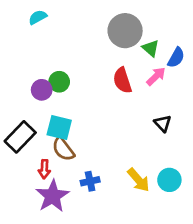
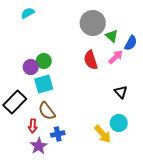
cyan square: (59, 127) -> (44, 84), moved, turned -30
cyan circle: (169, 180) -> (119, 123), moved
blue cross: (90, 181) -> (58, 134), moved
purple star: (52, 196) -> (39, 146), size x0.7

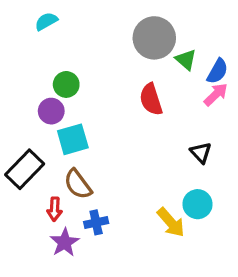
pink arrow: (116, 57) -> (216, 94), moved
green circle: (44, 61) -> (66, 84), moved

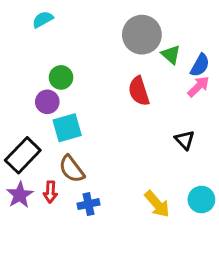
cyan circle: (198, 204) -> (201, 199), moved
purple star: (65, 242) -> (20, 195), moved

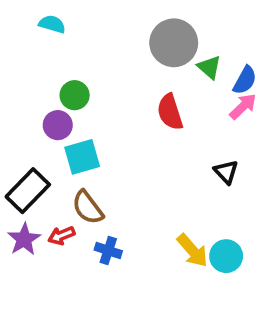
cyan semicircle: (43, 19) -> (52, 24), turned 45
red arrow: (50, 192) -> (61, 236), turned 65
cyan circle: (201, 199) -> (226, 256), moved
blue cross: (88, 204) -> (108, 250), turned 30

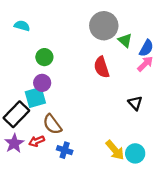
cyan semicircle: (52, 24) -> (22, 26), moved
purple circle: (58, 125) -> (42, 83), moved
cyan square: (82, 157) -> (35, 97), moved

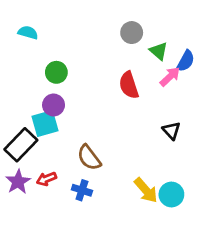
gray circle: (104, 26) -> (132, 33), size x0.6
pink arrow: (145, 64) -> (170, 77), moved
brown semicircle: (52, 124) -> (89, 158), moved

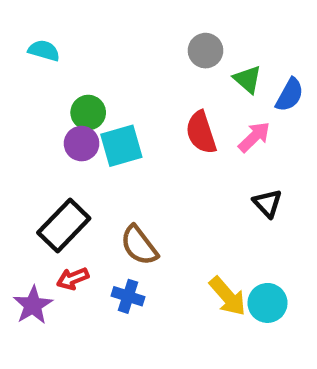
pink arrow: (170, 77) -> (254, 137), moved
purple circle: (54, 105) -> (82, 144), moved
cyan square: (45, 123) -> (121, 146), moved
black rectangle: (21, 145) -> (64, 225), moved
purple star: (18, 182) -> (33, 305), moved

